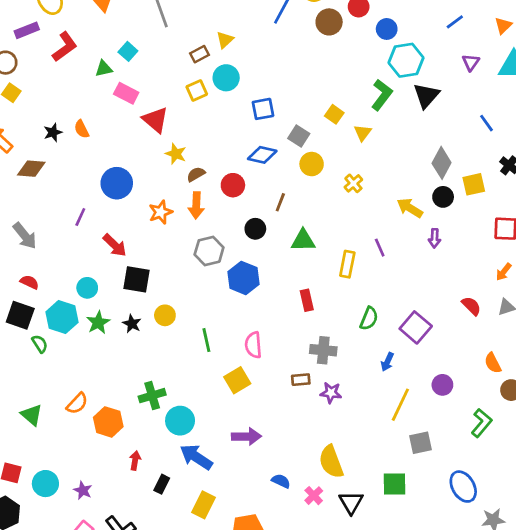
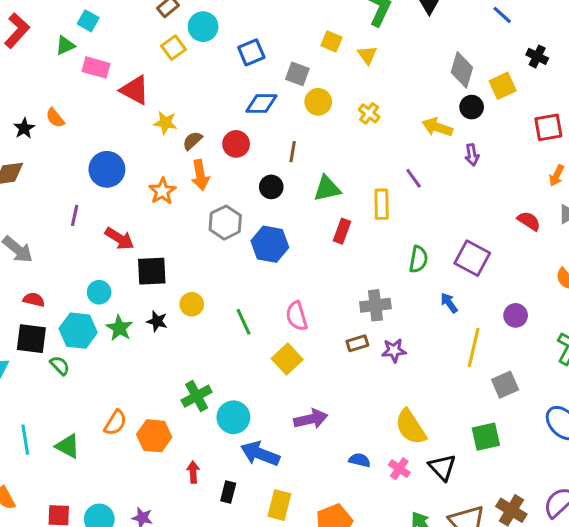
red rectangle: (307, 300) -> (342, 231), moved, turned 45
blue arrow: (387, 362) -> (449, 303), turned 132

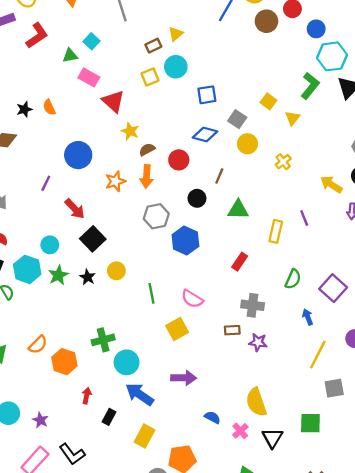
red rectangle: (342, 231) -> (240, 262), moved
black square: (152, 271) -> (93, 239), turned 35
pink semicircle: (297, 316) -> (192, 299), turned -55

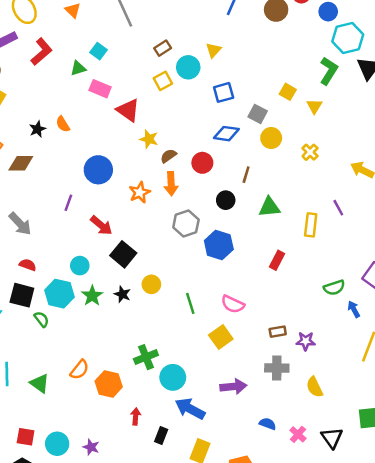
yellow triangle: (176, 34) -> (213, 50), moved
green semicircle: (293, 279) -> (334, 288), moved, turned 54
gray cross: (253, 305) -> (277, 368), moved
yellow semicircle: (256, 402) -> (314, 387), moved, size x0.7

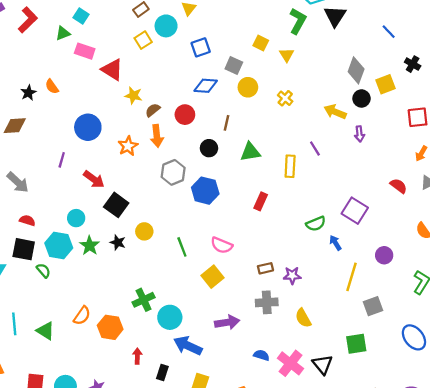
pink cross: (298, 434) -> (290, 363), size x1.6

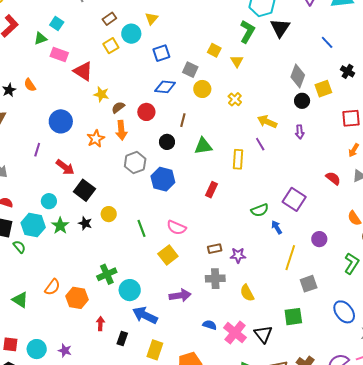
yellow arrow: (335, 112) -> (267, 122), moved

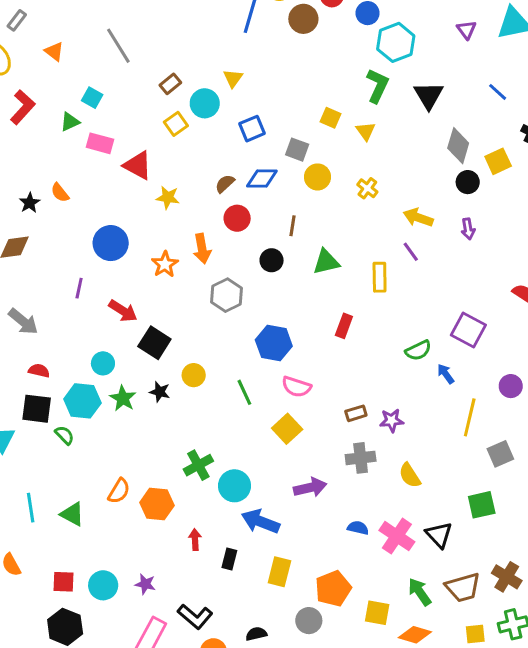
black triangle: (280, 28) -> (429, 95), moved
brown semicircle: (118, 107) -> (225, 184), moved
blue hexagon: (163, 179) -> (274, 343), moved

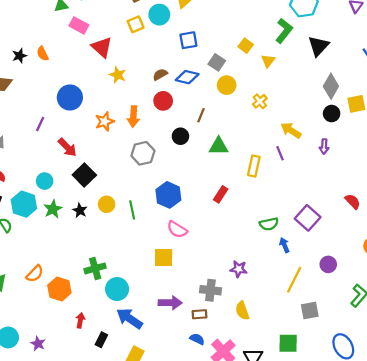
green line: (244, 392) -> (132, 210), moved
brown rectangle: (356, 413) -> (200, 314), moved
yellow square: (287, 429) -> (164, 258), turned 30

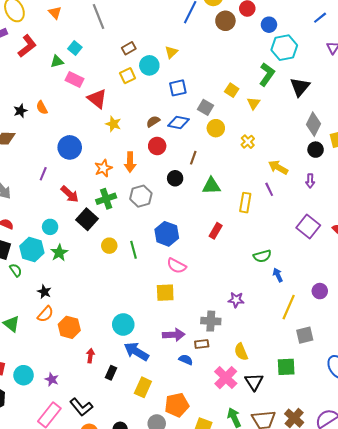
black star: (80, 210) -> (44, 292), moved
purple square: (308, 218) -> (308, 227), moved
green cross: (95, 268) -> (106, 199), moved
yellow semicircle: (242, 311) -> (241, 352), moved
blue semicircle: (197, 339) -> (186, 360), moved

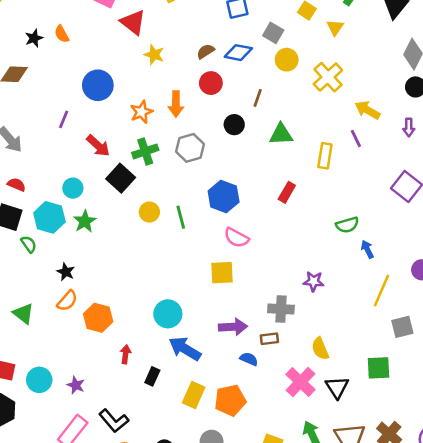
yellow cross: (248, 142) -> (328, 77), size x1.6
orange pentagon: (177, 405) -> (230, 400), moved

